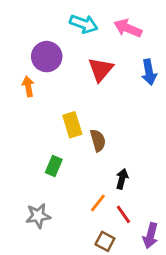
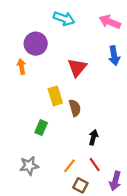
pink arrow: (128, 28) -> (110, 22), moved
red triangle: (101, 69) -> (77, 68), moved
orange line: (98, 203) -> (69, 166), moved

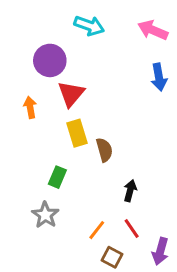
orange arrow: (21, 66) -> (30, 107), moved
red triangle: (77, 68) -> (71, 94), moved
gray star: (29, 166) -> (45, 215), moved, turned -30

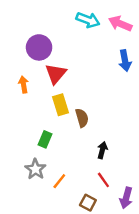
cyan arrow: (89, 26) -> (88, 20), moved
orange line: (97, 230) -> (59, 181), moved

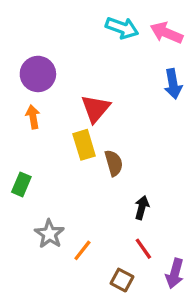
purple circle: (39, 47) -> (38, 74), moved
red triangle: (56, 74) -> (96, 109), moved
green rectangle: (45, 139) -> (21, 184), moved

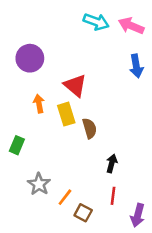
red triangle: (96, 109) -> (75, 85), turned -30
orange arrow: (33, 117) -> (39, 104), moved
red line: (143, 249) -> (113, 196), turned 42
brown square: (122, 280) -> (83, 213), moved

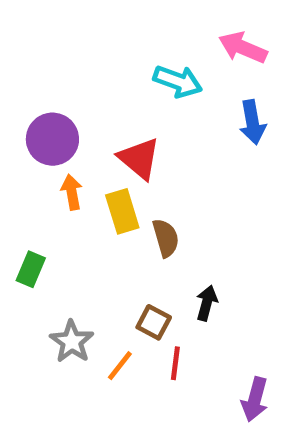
cyan arrow: (96, 22) -> (178, 81), moved
purple circle: (30, 58) -> (52, 139), moved
red line: (113, 196) -> (175, 363), moved
brown square: (83, 213) -> (154, 322), moved

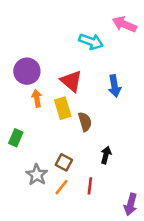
blue arrow: (252, 122) -> (115, 86), moved
brown square: (154, 322) -> (64, 162), moved

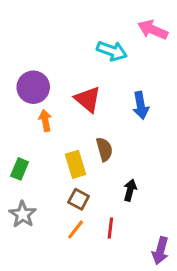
yellow rectangle: (63, 108) -> (76, 164), moved
gray star: (37, 175) -> (23, 214), moved

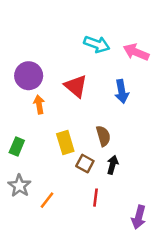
pink arrow: (153, 30) -> (136, 52), moved
brown semicircle: (104, 149) -> (103, 136), moved
brown square: (79, 199) -> (85, 163), moved
orange line: (76, 229) -> (47, 200), moved

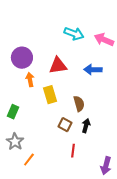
red triangle: (76, 86) -> (58, 66), turned -48
blue arrow: (122, 91) -> (93, 70), turned 102
yellow rectangle: (65, 143) -> (50, 95), moved
orange line: (47, 200) -> (29, 160), moved

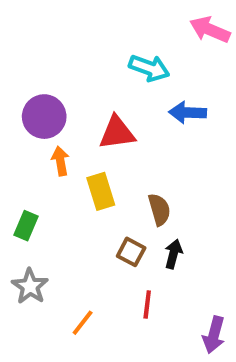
pink arrow: (104, 40) -> (210, 30), moved
blue arrow: (93, 70) -> (188, 112), moved
orange line: (29, 160) -> (83, 323), moved

